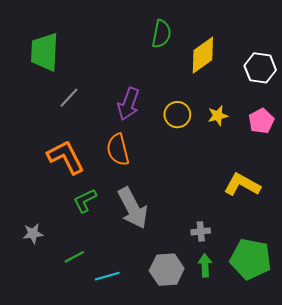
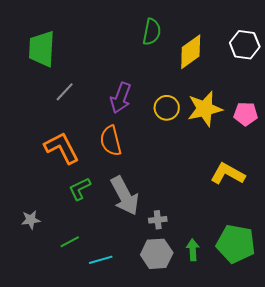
white hexagon: (260, 68) -> (245, 45), moved
yellow star: (218, 116) -> (205, 109), size x1.8
pink pentagon: (261, 121) -> (246, 114), turned 30
gray cross: (201, 231) -> (158, 220), moved

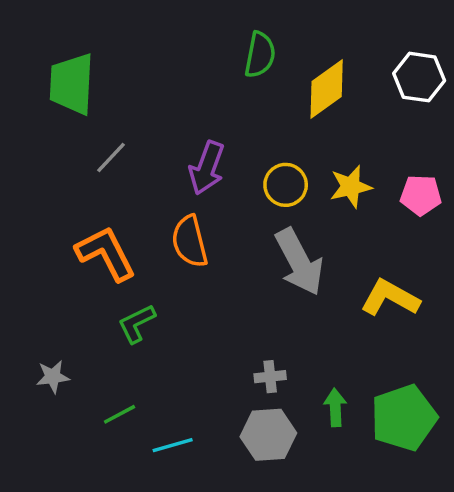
yellow star: (205, 109) -> (351, 187), size x0.7
gray arrow: (125, 196) -> (299, 262), moved
green pentagon: (236, 244) -> (404, 418), turned -30
green arrow: (193, 250) -> (335, 407), moved

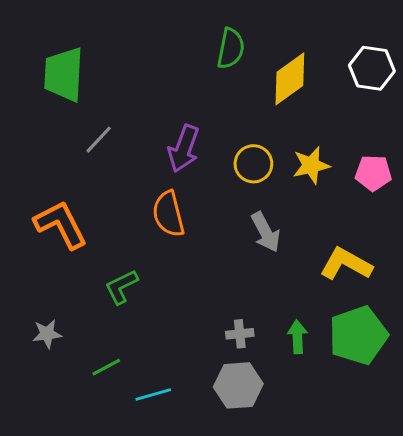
orange L-shape: (106, 253) -> (61, 225), moved
gray arrow: (299, 262) -> (266, 232), size x0.7
green arrow: (335, 407) -> (297, 337), moved
green pentagon: (404, 418) -> (358, 335), moved

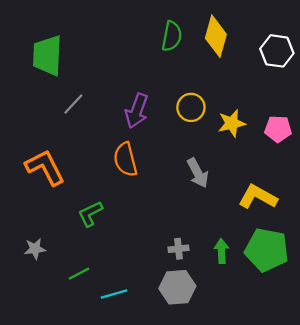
yellow diamond: (290, 79) -> (216, 36), moved, turned -39
yellow circle: (253, 164) -> (191, 107), moved
green pentagon: (358, 335) -> (267, 250), turned 30

